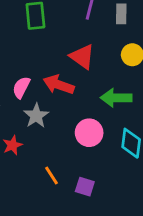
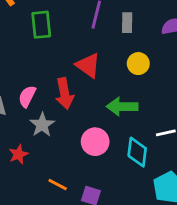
red arrow: (59, 85) -> (65, 94), turned -120
orange line: (51, 175) -> (58, 185), turned -30

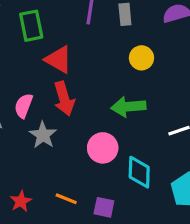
red triangle: (88, 65) -> (59, 60), moved
cyan diamond: (137, 152) -> (139, 172), moved
red star: (18, 154) -> (21, 201), moved

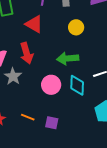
red triangle: (59, 60) -> (34, 24), moved
cyan diamond: (139, 172) -> (77, 85), moved

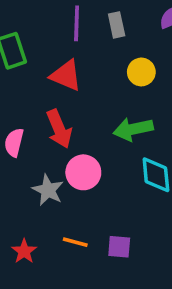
gray star: (13, 76) -> (48, 190), moved
pink circle: (51, 85) -> (83, 172), moved

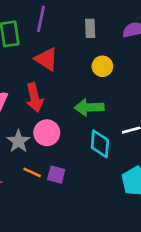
purple line: (77, 23) -> (41, 19), moved
orange line: (75, 242) -> (32, 172), moved
purple square: (119, 247) -> (56, 175), moved

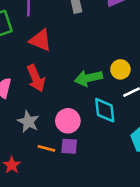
yellow circle: (102, 66) -> (120, 69), moved
pink circle: (47, 133) -> (68, 121), moved

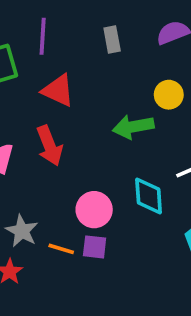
yellow circle: (120, 69) -> (169, 95), moved
green arrow: (88, 78) -> (133, 127), moved
gray star: (28, 122) -> (22, 231), moved

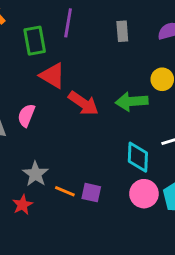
red triangle: (58, 90) -> (52, 76), moved
red arrow: (49, 146) -> (83, 103), moved, turned -40
pink circle: (94, 210) -> (144, 194), moved

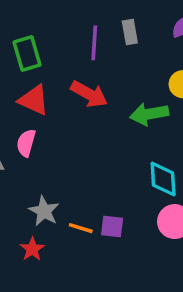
purple line: (68, 23) -> (94, 43), moved
red triangle: (52, 76) -> (34, 100), moved
red arrow: (83, 103) -> (89, 94), moved

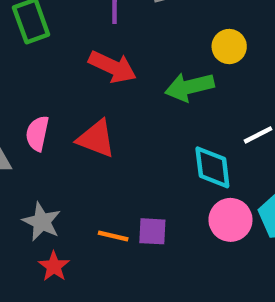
red triangle: (34, 100) -> (96, 139), moved
gray star: (44, 211) -> (42, 222), moved

